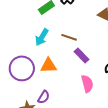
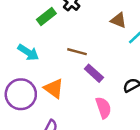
cyan arrow: (42, 37) -> (28, 52), moved, turned -84
orange triangle: (49, 66) -> (54, 88), turned 42

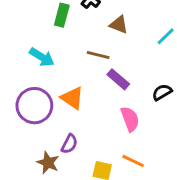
green rectangle: (46, 16) -> (62, 15), turned -36
brown triangle: (119, 20) -> (119, 25), moved

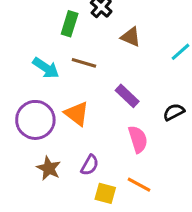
brown line: (98, 55) -> (84, 63), moved
purple semicircle: (69, 144) -> (90, 165), moved
brown star: (48, 163) -> (49, 168), moved

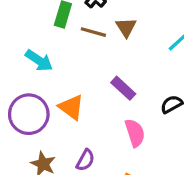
brown triangle: (131, 37) -> (126, 27), turned 35
brown line: (84, 63) -> (93, 32), moved

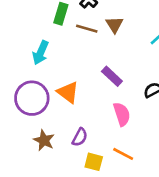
cyan arrow: (39, 60) -> (41, 53), turned 80

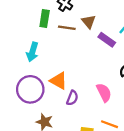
purple rectangle: (112, 76) -> (107, 40), moved
purple semicircle: (80, 137) -> (72, 98), moved

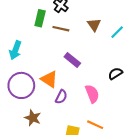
brown triangle: (89, 22) -> (94, 25), moved
purple rectangle: (107, 40) -> (72, 60), moved
cyan arrow: (32, 52) -> (15, 50), moved

